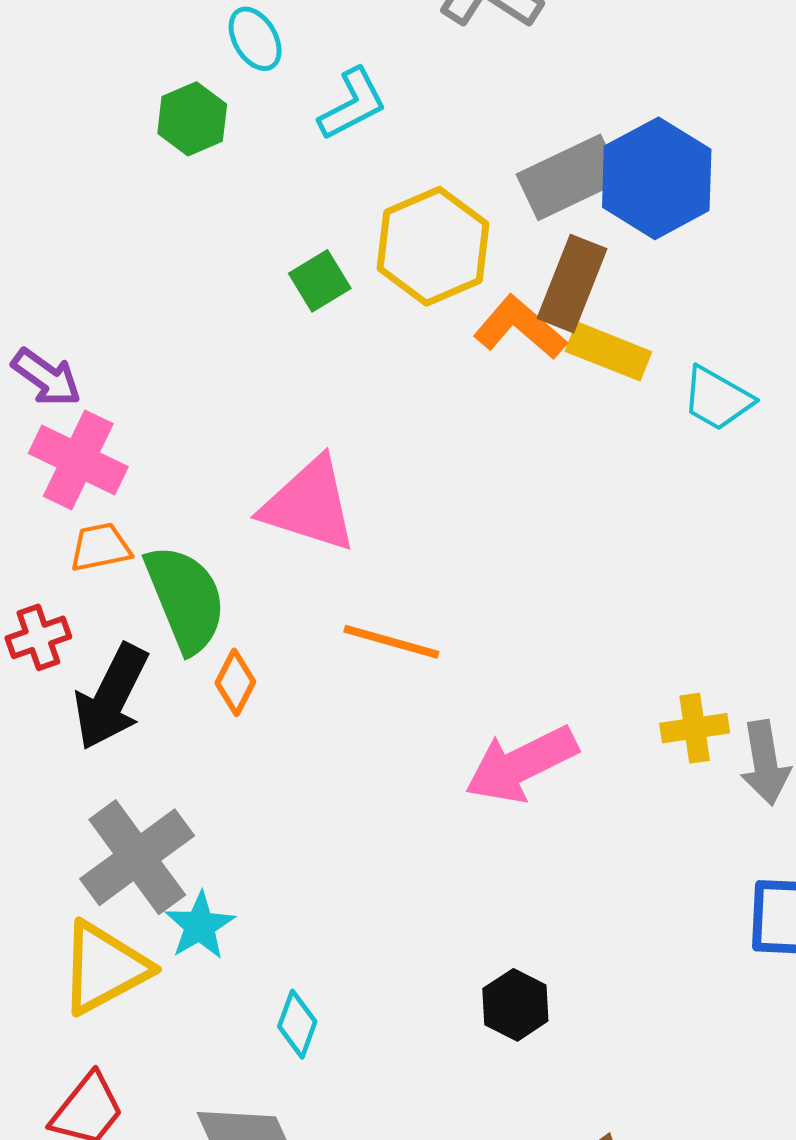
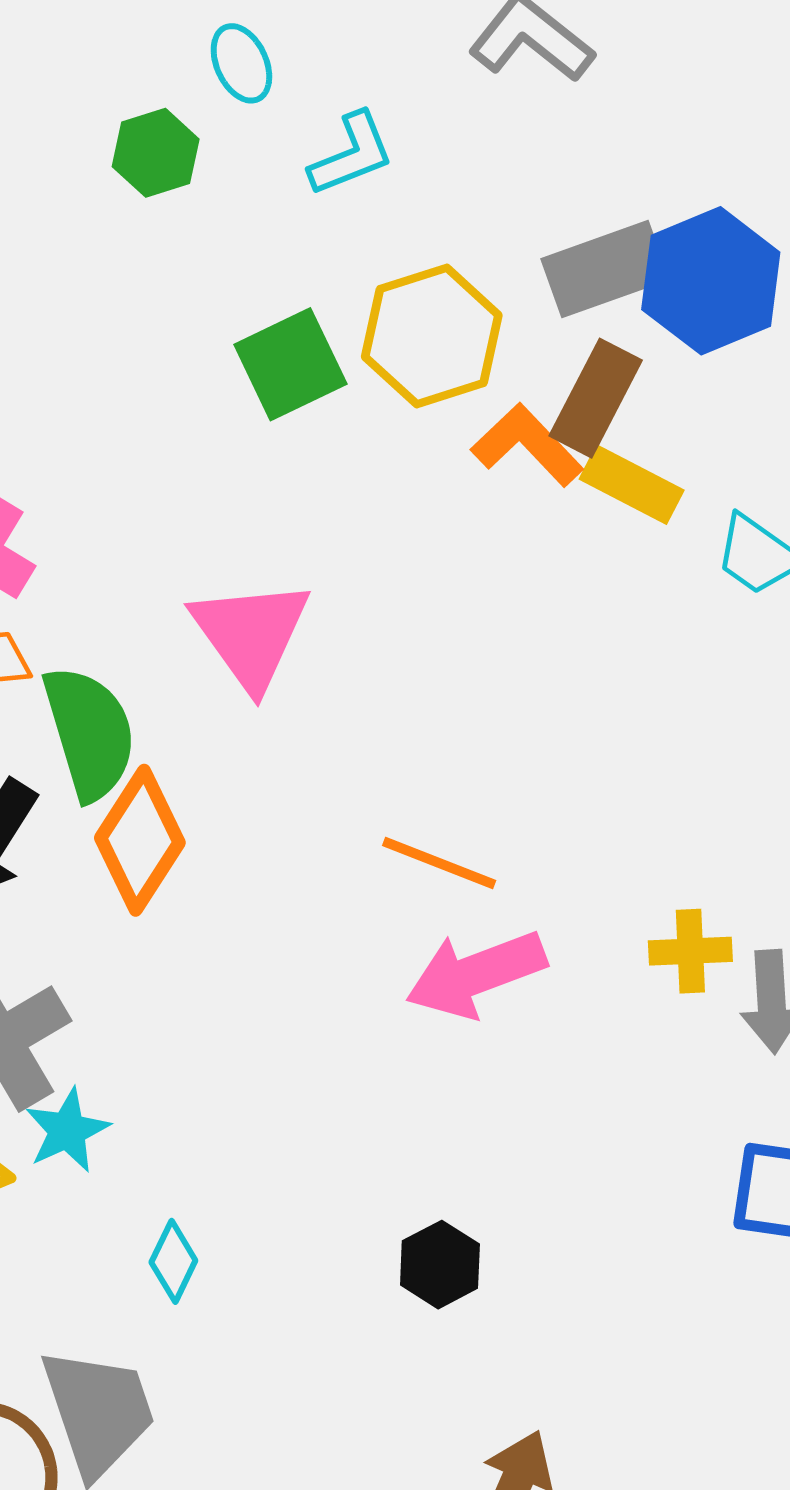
green square: (320, 281) -> (290, 364), size x1.5
pink triangle: (309, 505) -> (251, 634), turned 31
orange line: (391, 642) -> (439, 863), moved
orange diamond: (235, 682) -> (140, 840), size x1.8

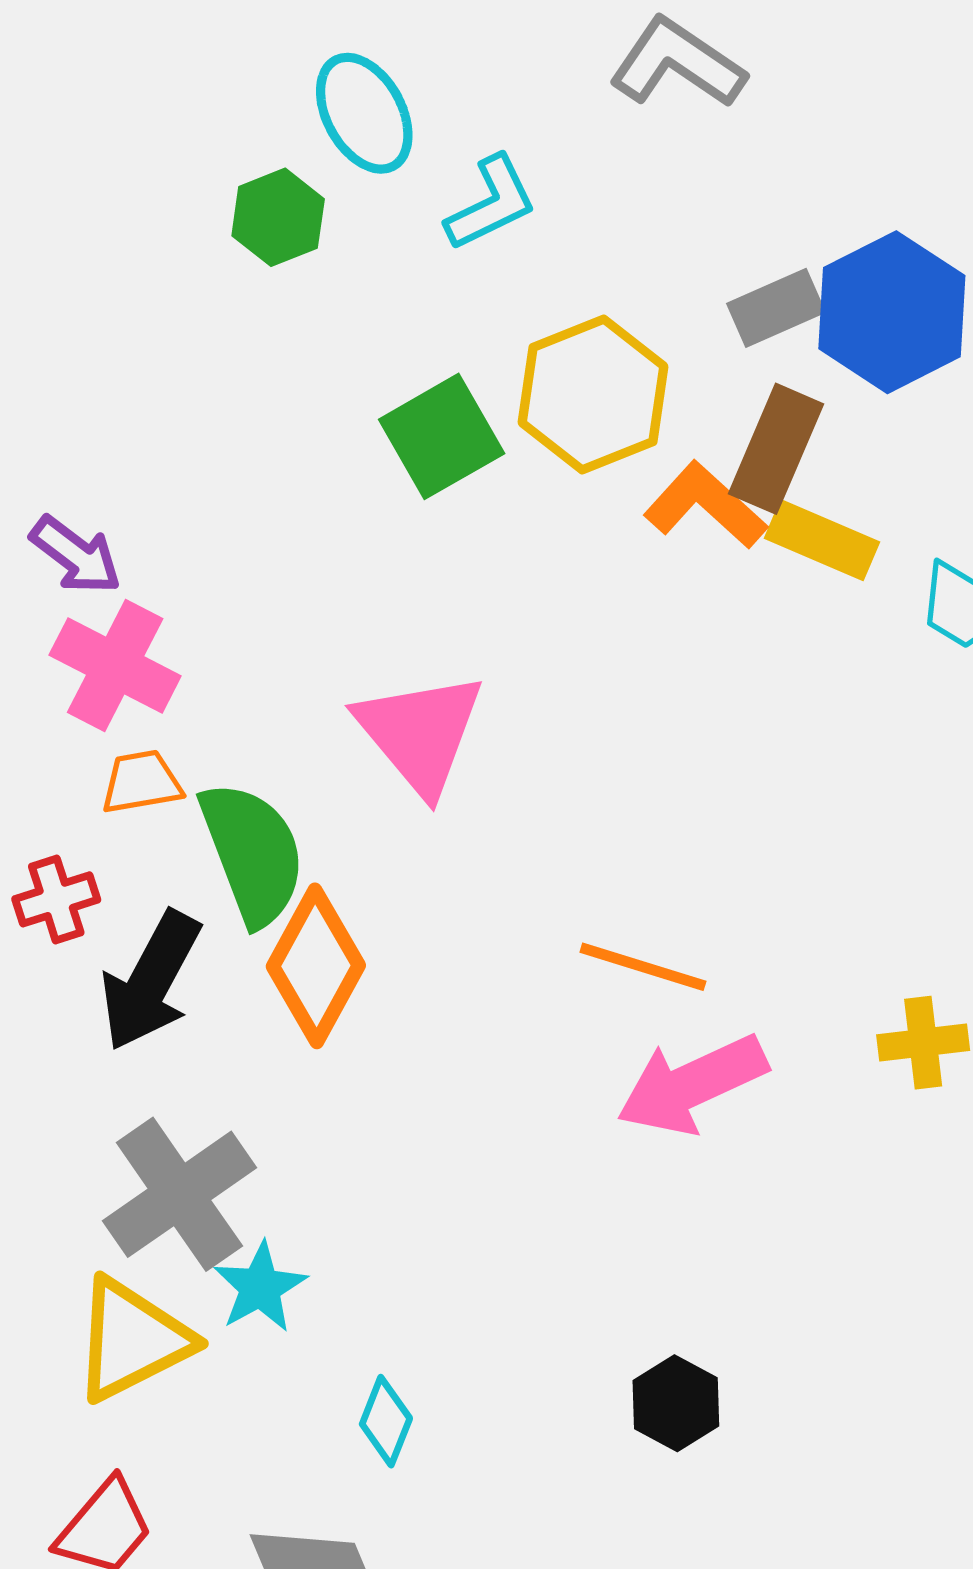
cyan ellipse: (241, 63) -> (364, 113), size x1.4
gray rectangle: (605, 269) -> (776, 308), size x0.7

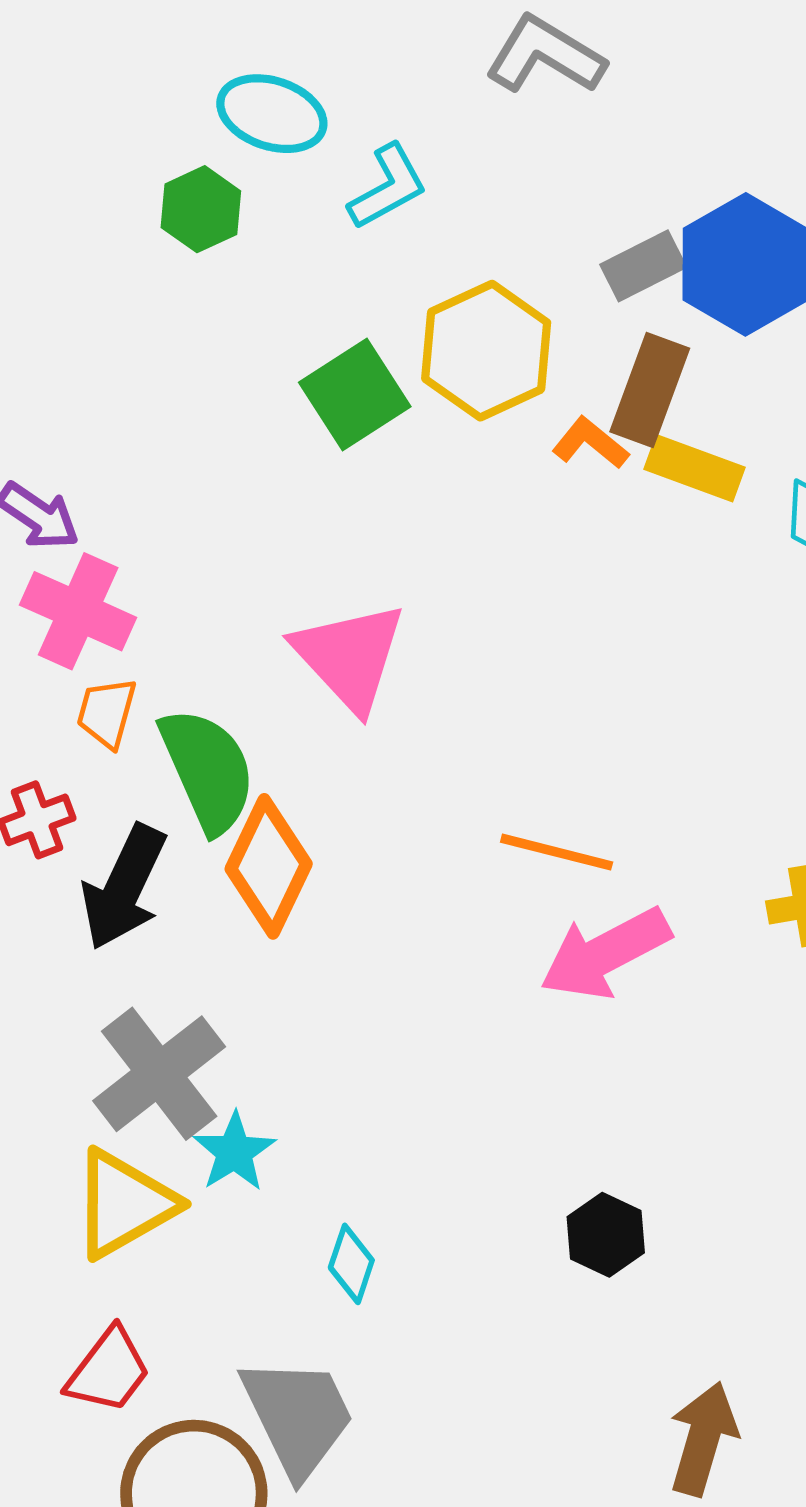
cyan ellipse: (364, 113) -> (272, 114), turned -40
orange L-shape: (705, 505) -> (590, 443), size x0.7
orange trapezoid: (141, 782) -> (107, 713), turned -62

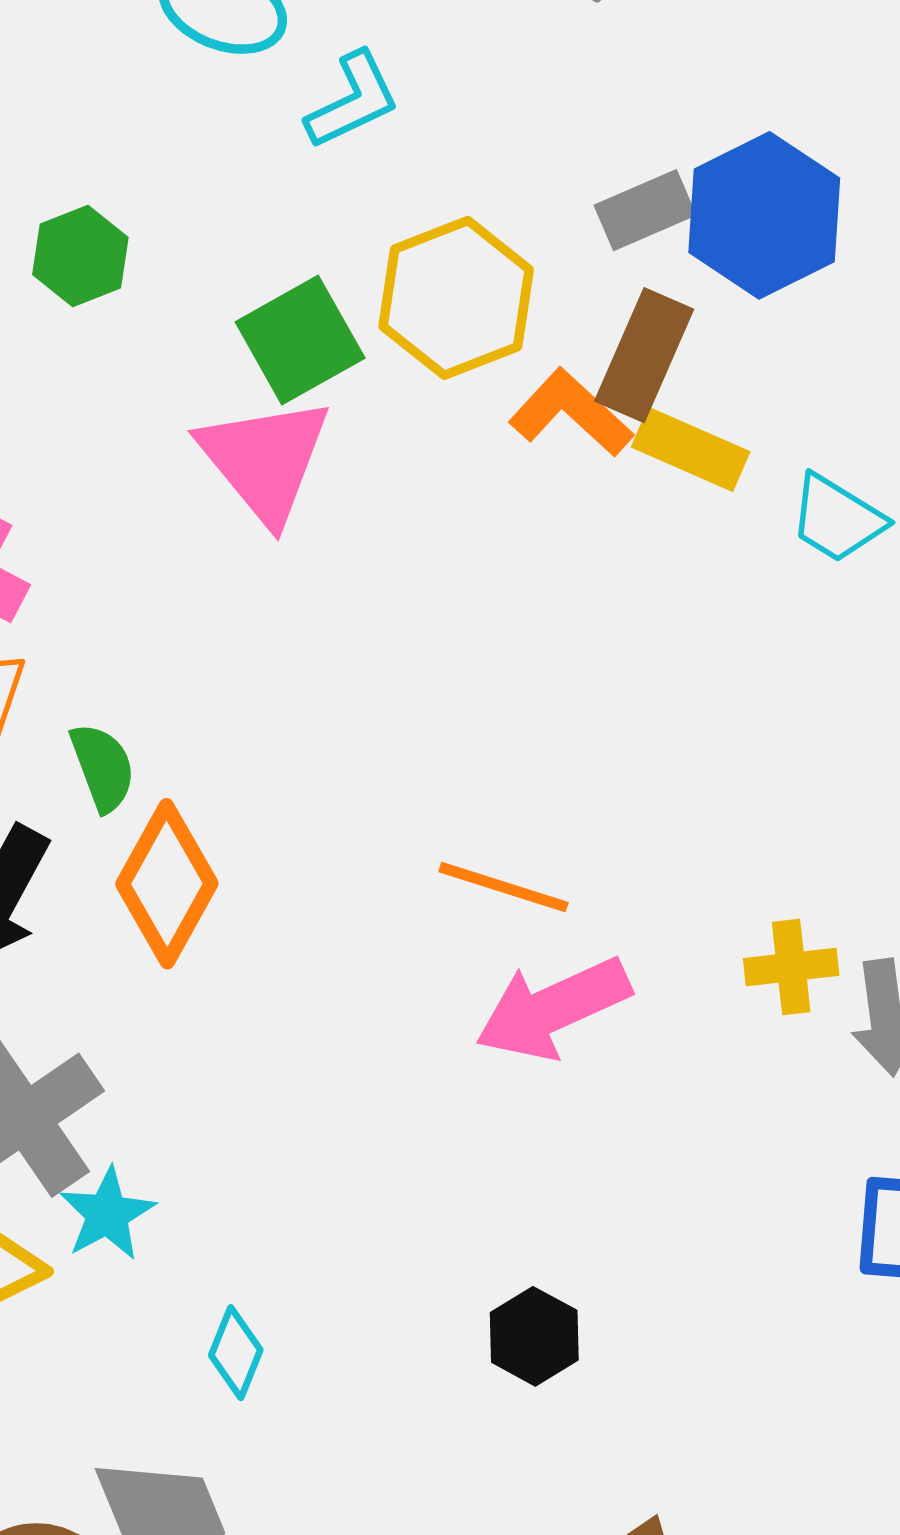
green hexagon: (201, 209) -> (80, 256), moved
orange L-shape: (590, 443) -> (571, 413), size x1.4
pink triangle: (350, 657) -> (265, 460), moved
green semicircle: (208, 770) -> (103, 767), size x0.6

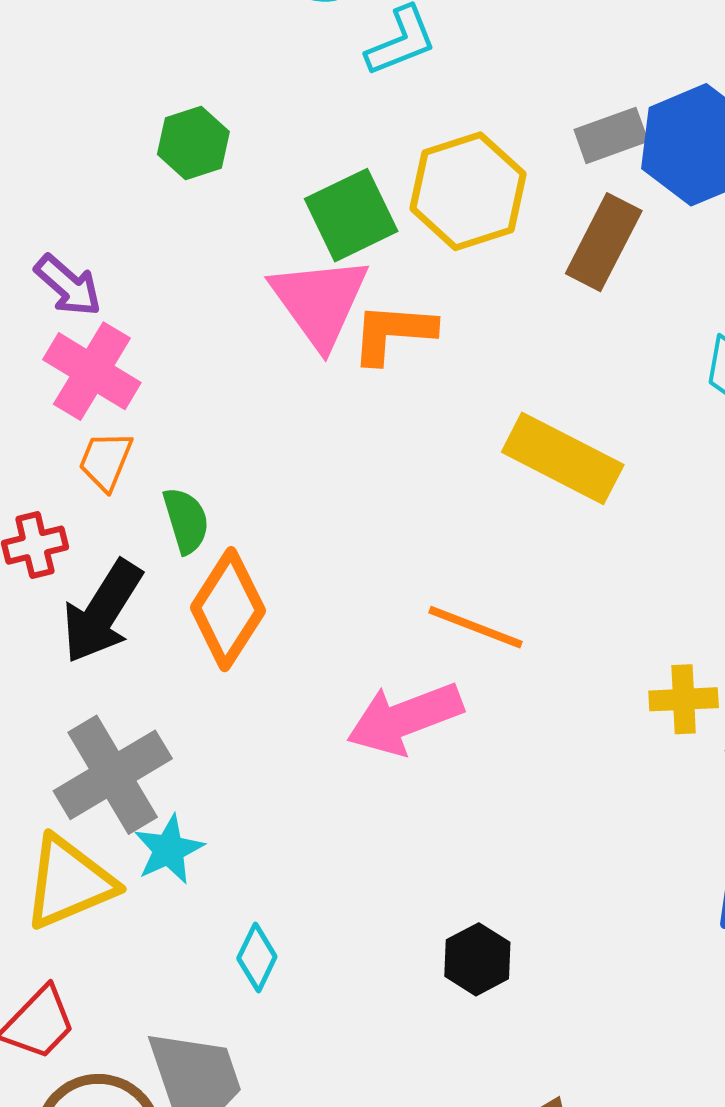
orange L-shape: (571, 413) -> (393, 333), moved, turned -42
yellow rectangle: (691, 449) -> (563, 458), moved, size x1.4
pink arrow: (553, 1008) -> (405, 718), moved

